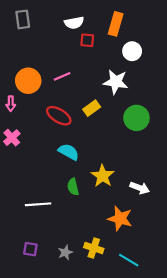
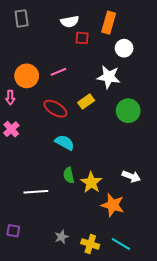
yellow star: (103, 176) -> (91, 182), moved
yellow cross: (94, 248) -> (90, 244), moved
purple square: (30, 249) -> (13, 231), moved

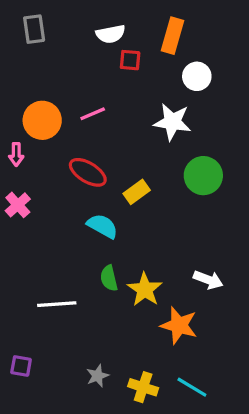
yellow rectangle: (86, 101) -> (137, 192), moved

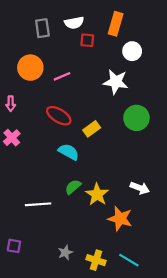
gray rectangle: (34, 29) -> (42, 28), moved
orange circle: (42, 120) -> (30, 68), moved
green semicircle: (109, 278) -> (73, 187), turned 63

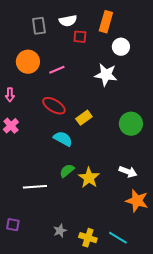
green circle: (136, 118) -> (131, 124), moved
orange star: (120, 219) -> (137, 201), moved

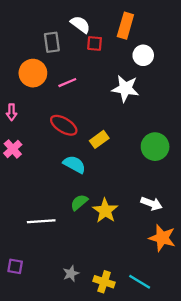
white semicircle: (68, 21) -> (80, 24), turned -132
gray rectangle: (39, 26) -> (52, 42), moved

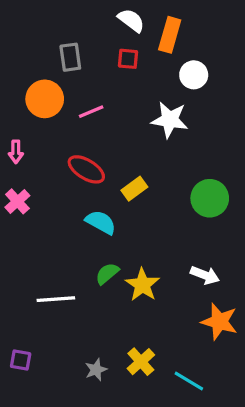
white semicircle: (80, 24) -> (131, 20), moved
yellow cross: (104, 282) -> (141, 362), moved, turned 30

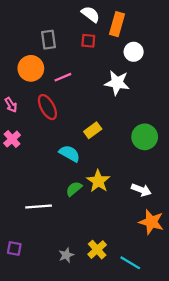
pink arrow: (16, 152) -> (11, 105), turned -32
red ellipse: (86, 169) -> (47, 107), moved, turned 30
yellow star: (142, 285) -> (98, 181), moved

